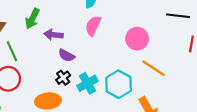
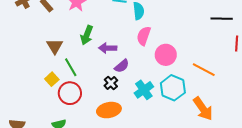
pink circle: (137, 39) -> (166, 55), moved
purple semicircle: (66, 55) -> (122, 66), turned -63
black cross: (63, 78) -> (111, 83), moved

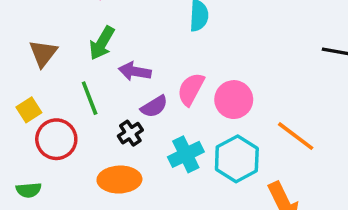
pink semicircle: (144, 36) -> (191, 89), moved
green line: (71, 67) -> (90, 98), moved

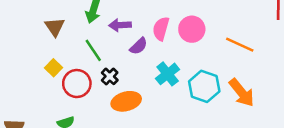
black cross: (130, 133) -> (110, 76), moved
cyan hexagon: (237, 159) -> (204, 86), moved

